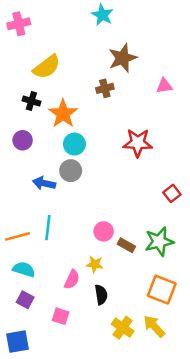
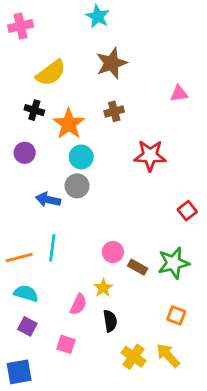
cyan star: (102, 15) -> (98, 16), moved
brown star: (123, 58) -> (111, 63), moved
brown cross: (105, 88) -> (114, 111), moved
yellow star: (95, 264) -> (103, 288), turned 30
orange square: (162, 290) -> (176, 315), size x0.6

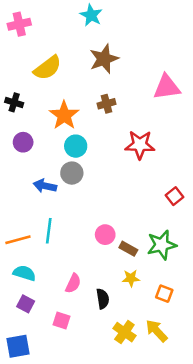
pink triangle: (179, 94) -> (167, 87), size x1.6
black cross: (34, 110) -> (14, 102), moved
yellow star: (103, 288) -> (131, 278), moved, turned 30

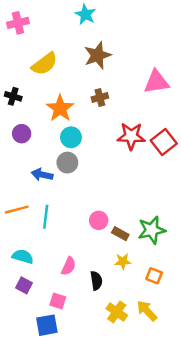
red square: (174, 196) -> (164, 142), moved, size x1.5
orange line: (18, 240) -> (17, 210), moved
blue square: (18, 346) -> (47, 325), moved

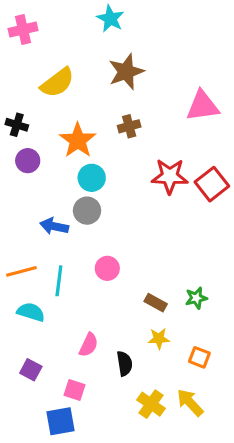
purple circle: (22, 134) -> (28, 161), moved
pink circle: (99, 220) -> (107, 268), moved
green star: (152, 230) -> (196, 298), size x0.6
cyan semicircle: (23, 257) -> (31, 312), moved

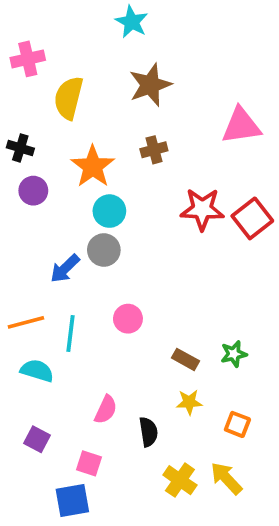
pink cross: (23, 30) -> (28, 59), moved
yellow semicircle: (57, 83) -> (69, 98), turned 141
blue arrow: (54, 226) -> (65, 269), turned -56

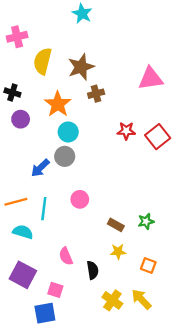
brown star: (150, 85) -> (81, 67), moved
red star: (202, 209) -> (126, 131), size x0.7
pink semicircle: (106, 410) -> (66, 256), turned 132
purple square: (37, 439) -> (23, 275), size x1.6

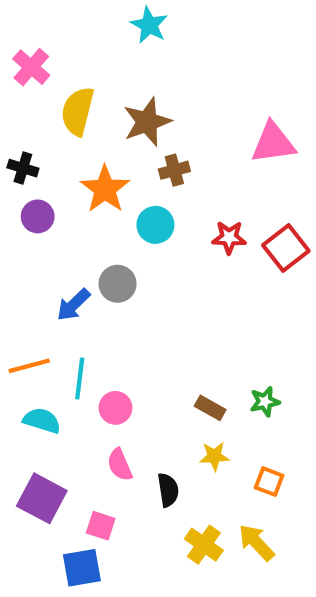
pink cross: (17, 37) -> (31, 67), turned -36
cyan circle: (68, 132) -> (155, 225), moved
pink circle: (80, 199) -> (115, 408), moved

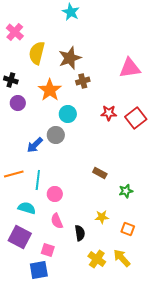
cyan circle: (155, 225) -> (68, 114), moved
brown rectangle: (210, 408) -> (100, 173), moved
cyan semicircle: (42, 421) -> (27, 208), moved

